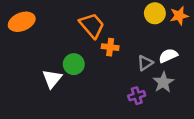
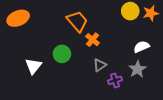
orange cross: (110, 47) -> (93, 40), turned 32
gray triangle: (145, 63) -> (100, 65), moved
white triangle: (52, 79) -> (33, 66), moved

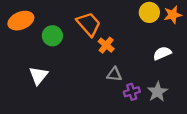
green circle: (62, 54) -> (52, 36), moved
gray triangle: (100, 65) -> (114, 74), turned 40
gray star: (137, 69) -> (157, 92), moved

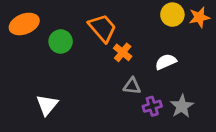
white semicircle: (162, 53) -> (166, 62), moved
white triangle: (38, 75) -> (47, 105), moved

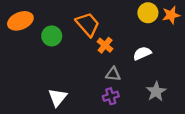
white triangle: (47, 105) -> (58, 97), moved
purple cross: (152, 106) -> (111, 96), moved

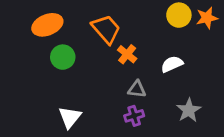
orange ellipse: (20, 21) -> (47, 25), moved
green circle: (52, 36) -> (63, 57), moved

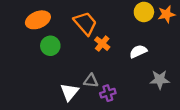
gray triangle: (137, 89) -> (91, 81), moved
gray star: (189, 110) -> (160, 80), moved, turned 30
white triangle: (70, 117) -> (69, 92), moved

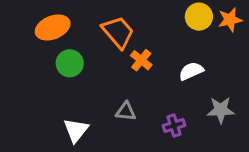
white triangle: (69, 92) -> (76, 130), moved
purple cross: (108, 93) -> (174, 126), moved

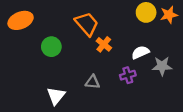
orange ellipse: (53, 27) -> (21, 20), moved
gray star: (221, 110) -> (162, 66), moved
purple cross: (174, 126) -> (128, 75), moved

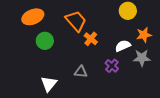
orange star: (169, 15) -> (144, 35), moved
orange ellipse: (21, 20) -> (33, 17), moved
purple cross: (128, 75) -> (112, 66), turned -32

